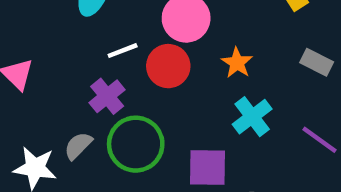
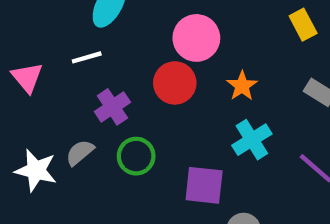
white line: (123, 51) -> (87, 57), moved
green circle: (136, 144) -> (136, 156), size x0.7

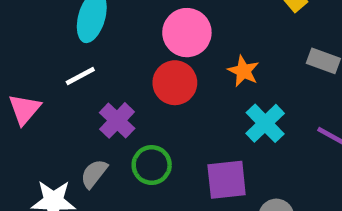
pink triangle: (27, 77) -> (24, 109), turned 32

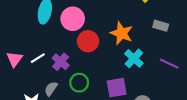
pink circle: (187, 33) -> (73, 19), moved
orange star: (243, 71) -> (122, 33), size x1.5
white line: (80, 76) -> (38, 58), moved

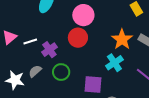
pink circle: (73, 19) -> (83, 15), moved
orange star: (122, 33) -> (122, 39), moved

